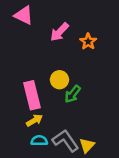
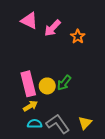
pink triangle: (24, 15) -> (29, 21), moved
yellow circle: (59, 80) -> (47, 86), moved
yellow triangle: (87, 145) -> (85, 123), moved

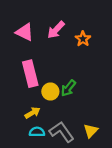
pink triangle: (29, 21) -> (25, 32), moved
pink rectangle: (28, 84) -> (30, 74), moved

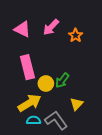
yellow arrow: (32, 113) -> (29, 103), size x1.6
yellow triangle: (91, 131) -> (77, 104), moved

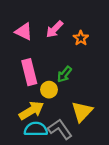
green arrow: (62, 80) -> (64, 74), moved
yellow triangle: (77, 104) -> (82, 112), size x1.5
cyan semicircle: (34, 120) -> (36, 129), size x1.5

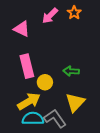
pink arrow: (54, 29) -> (50, 16), moved
orange star: (81, 38) -> (74, 13), moved
green arrow: (64, 74) -> (71, 71), moved, turned 56

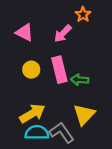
pink arrow: (50, 16) -> (63, 34), moved
pink rectangle: (27, 66) -> (59, 70), moved
yellow circle: (45, 82) -> (31, 70), moved

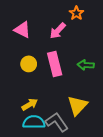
green arrow: (80, 80) -> (86, 65), moved
yellow arrow: (32, 113) -> (30, 104), size x0.7

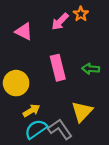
pink arrow: (58, 31) -> (60, 22), moved
yellow circle: (29, 64) -> (16, 83), moved, size x1.5
cyan semicircle: (34, 122) -> (36, 129), turned -35

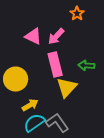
pink arrow: (60, 22) -> (56, 36), moved
pink triangle: (24, 31) -> (33, 36), moved
yellow triangle: (82, 112) -> (67, 87), moved

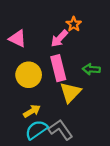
orange star: (77, 13) -> (74, 24), moved
pink triangle: (33, 36) -> (18, 38), moved
yellow circle: (16, 79) -> (29, 75), moved

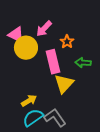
orange star: (74, 24) -> (67, 42), moved
pink arrow: (59, 38) -> (44, 29), moved
yellow circle: (29, 75) -> (26, 48), moved

